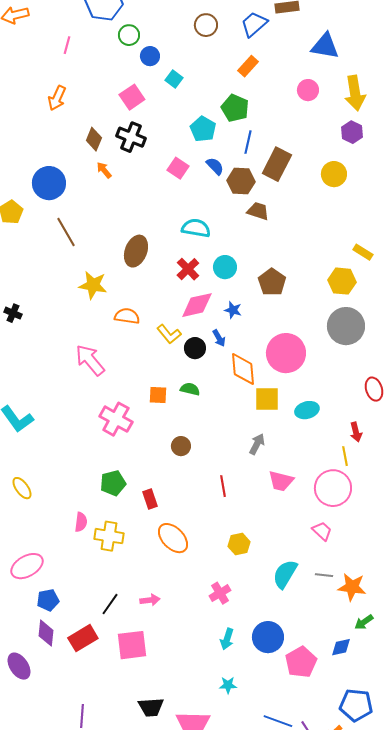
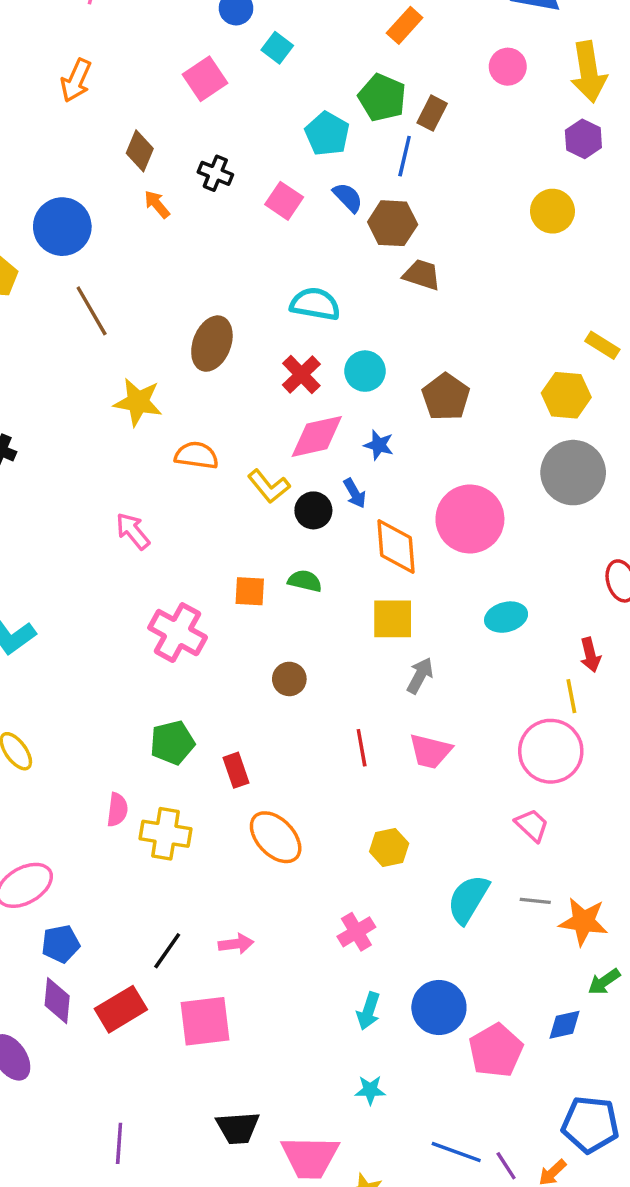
black cross: (131, 137) -> (215, 173), moved, size x0.7
brown rectangle: (277, 164) -> (432, 113), moved, size x0.6
pink arrow: (90, 360) -> (133, 531), size x0.7
yellow square: (267, 399) -> (393, 619), moved
pink trapezoid: (281, 481) -> (430, 751), moved

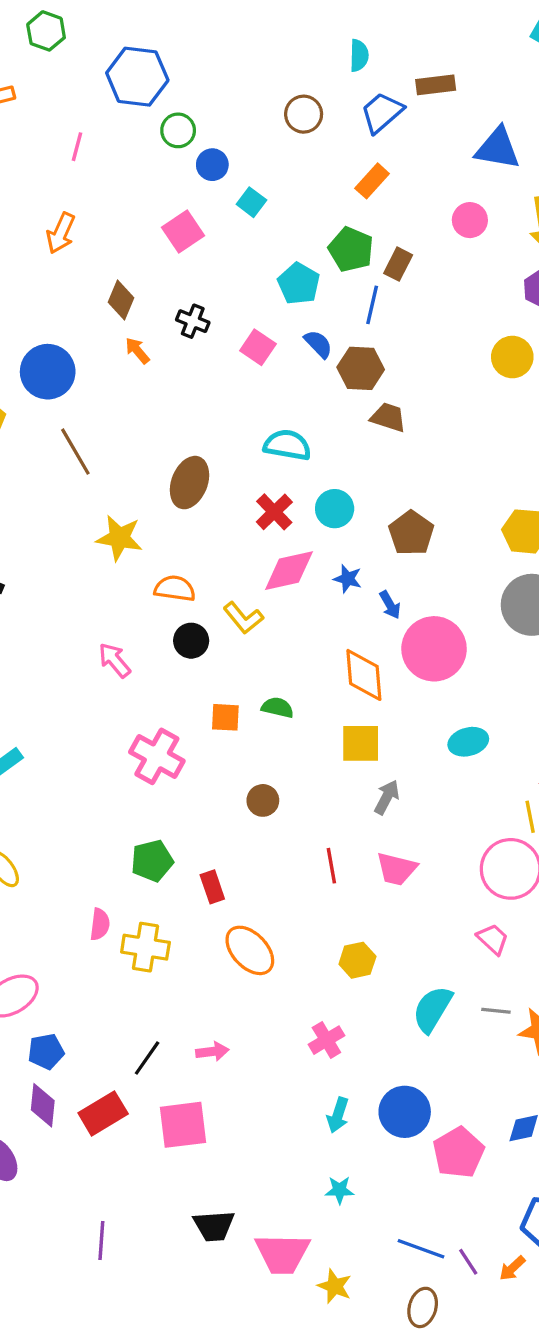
blue arrow: (355, 493) -> (390, 605), moved
black circle: (313, 510) -> (191, 641), moved

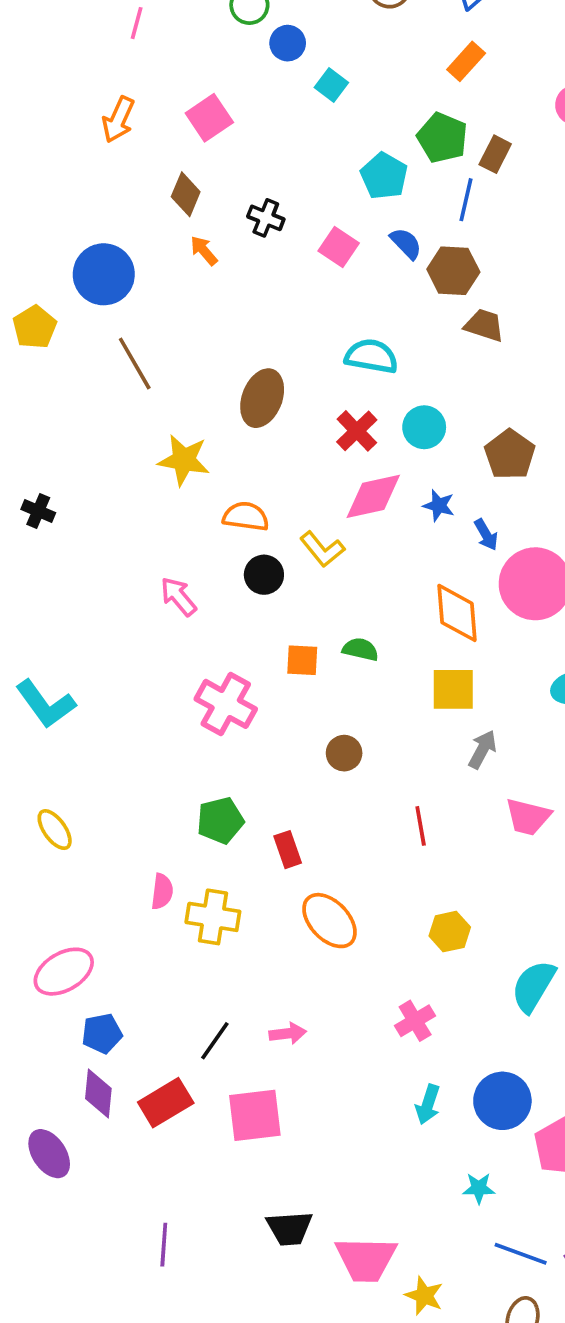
pink square: (183, 231) -> (209, 118), moved
pink trapezoid: (397, 869) -> (528, 817), moved
cyan star: (339, 1190) -> (479, 1188), moved

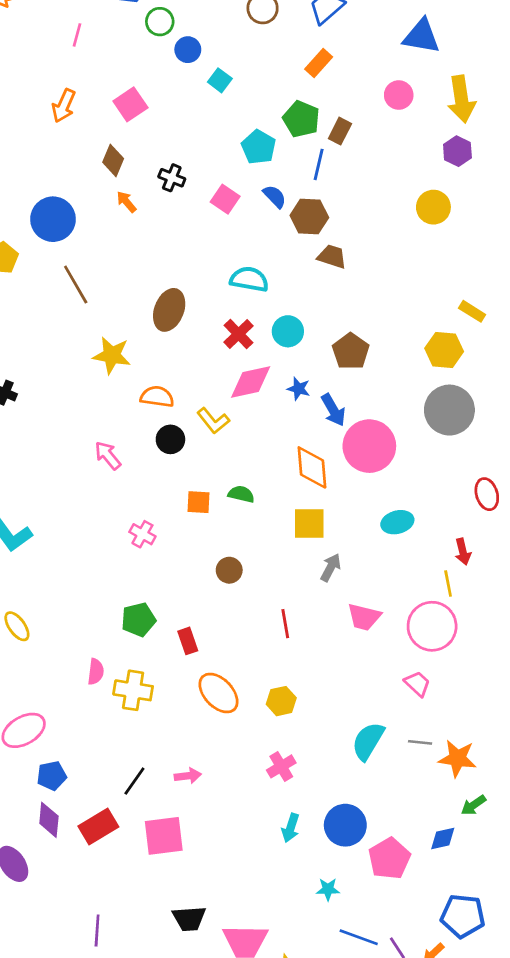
blue arrow: (486, 535) -> (333, 410), size x1.4
pink cross: (226, 704) -> (142, 534), size x0.6
yellow hexagon: (450, 932) -> (281, 701), moved

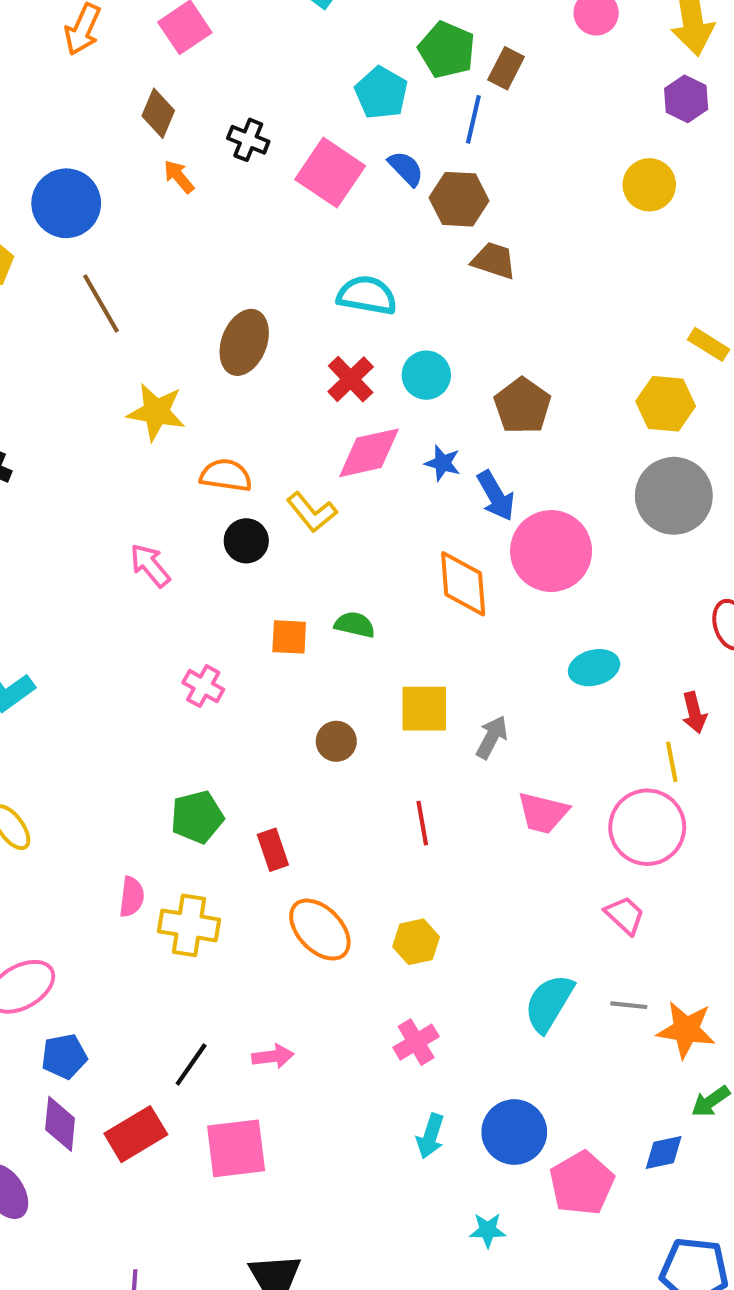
pink square: (225, 199) -> (330, 173), size x1.5
yellow square: (309, 523) -> (424, 709), moved

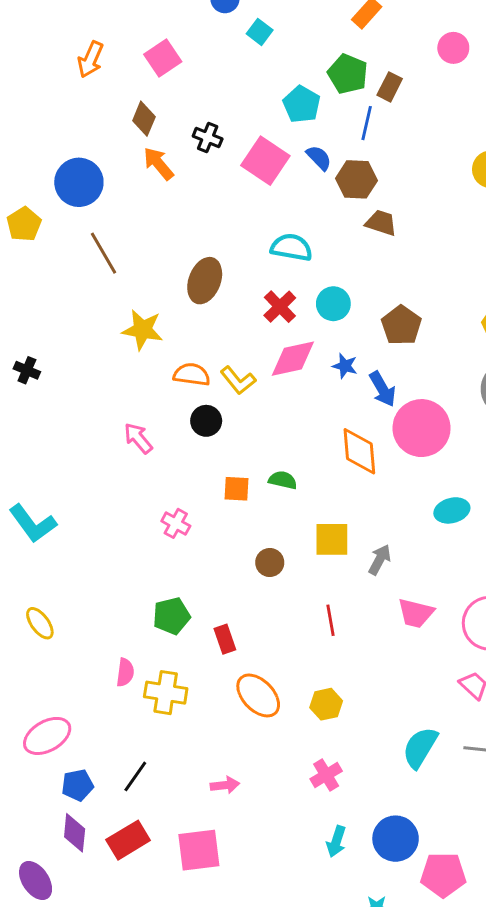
orange arrow: (179, 177) -> (158, 164), size x1.4
yellow L-shape: (312, 512) -> (238, 380), moved
black line: (191, 1065) -> (135, 776), moved
pink pentagon: (582, 1183) -> (443, 875), turned 30

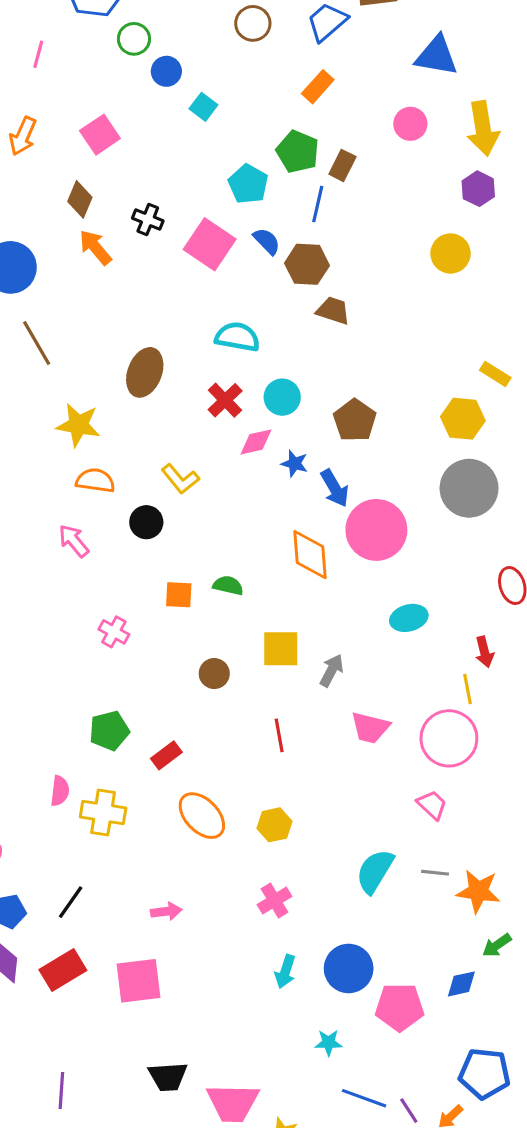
pink diamond: (293, 359) -> (256, 442), moved, size x0.7
orange semicircle: (192, 375) -> (95, 481), moved
red rectangle: (225, 639) -> (166, 755), turned 72

